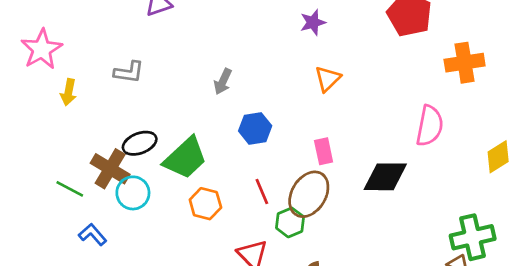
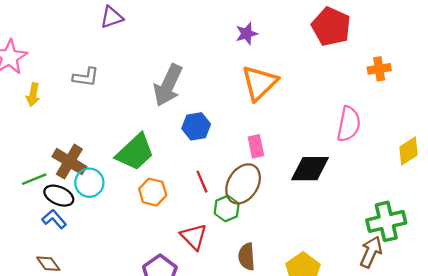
orange cross: (465, 63) -> (379, 69), size x0.7
orange triangle: (328, 79) -> (259, 83), size x1.6
gray arrow: (223, 81) -> (168, 85), size x1.8
black ellipse: (140, 143) -> (59, 196), moved, turned 44
green line: (70, 189) -> (34, 179), turned -50

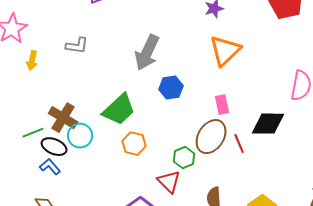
red line: (202, 182) -> (239, 144), moved
green hexagon: (227, 209) -> (184, 158), moved

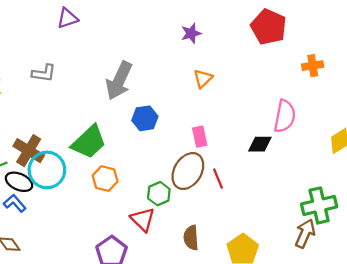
orange triangle: (225, 51) -> (203, 79), size x0.6
black diamond: (268, 124) -> (260, 144), moved, size x0.7
cyan circle: (80, 136) -> (47, 170), size x1.4

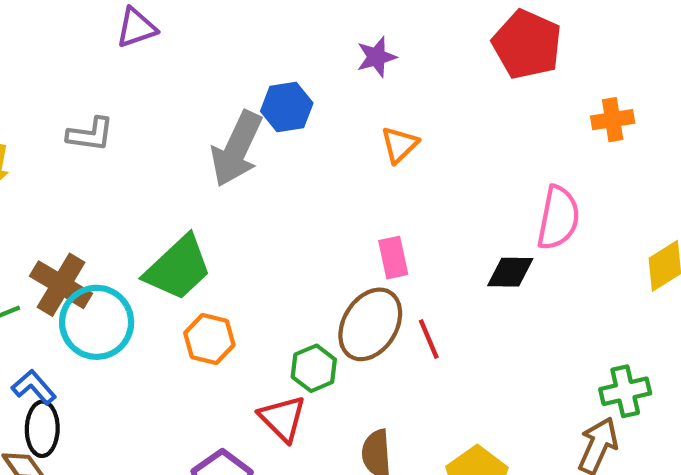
blue hexagon: (145, 118) -> (287, 107), moved
black ellipse: (19, 182) -> (42, 429), moved, turned 68
green cross: (319, 205) -> (625, 391), size x0.7

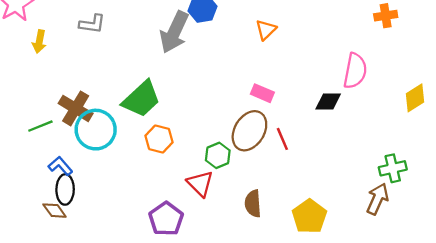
pink rectangle: (393, 258) -> (262, 93), turned -55

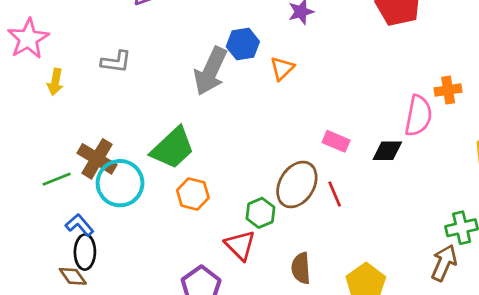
orange cross: (386, 16) -> (448, 90), moved
orange triangle: (266, 30) -> (282, 68), moved
pink rectangle: (262, 93) -> (336, 141), moved

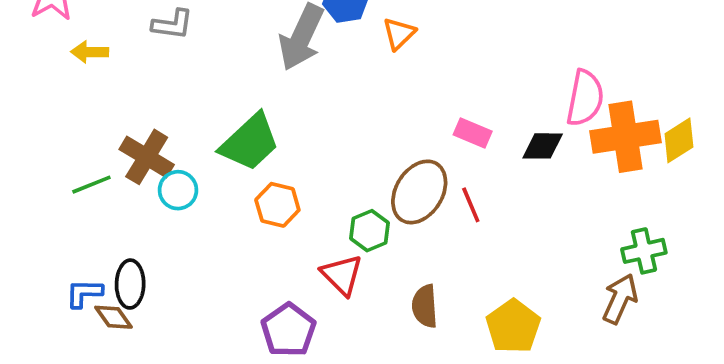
yellow arrow: (55, 82) -> (90, 52), turned 80
orange cross: (448, 90) -> (625, 137), moved, size x1.8
cyan circle: (120, 183) -> (178, 190), size x0.6
blue L-shape: (80, 225) -> (84, 293), moved, turned -48

